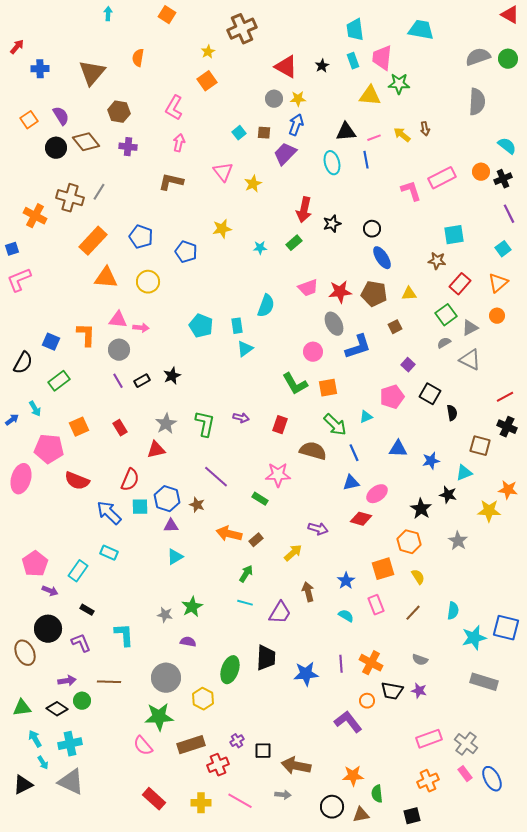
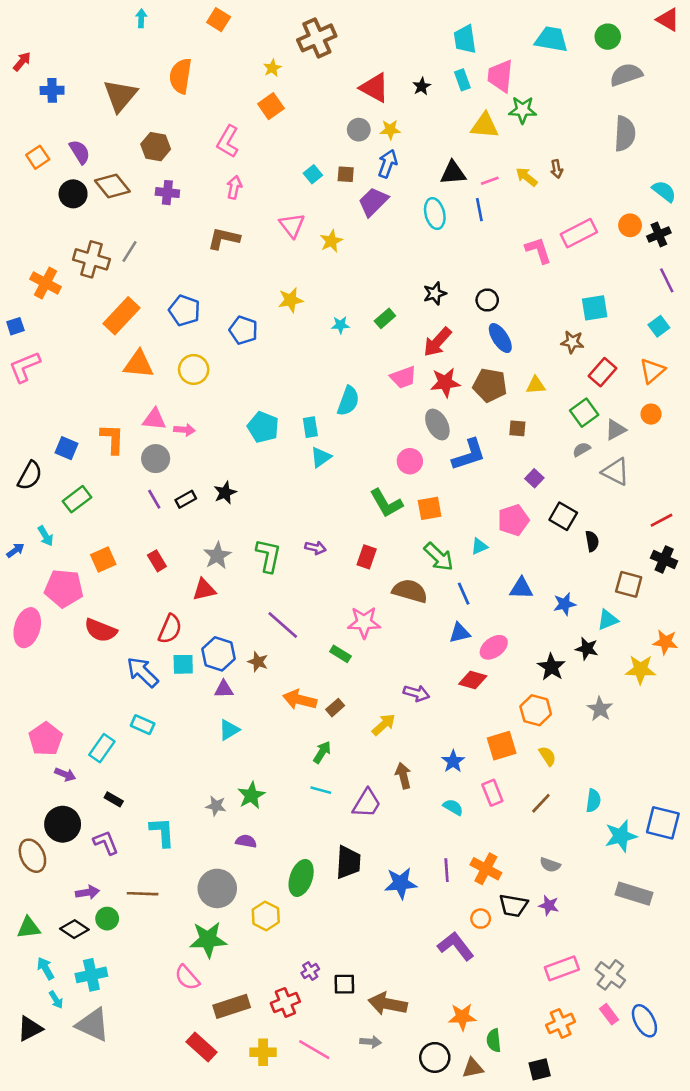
orange semicircle: (138, 58) -> (181, 76), size x1.5
green circle: (508, 59) -> (608, 37), moved
red arrow: (304, 210) -> (437, 342), moved, turned 30
brown square: (395, 327) -> (517, 428), turned 32
brown rectangle: (191, 745) -> (232, 1006), moved

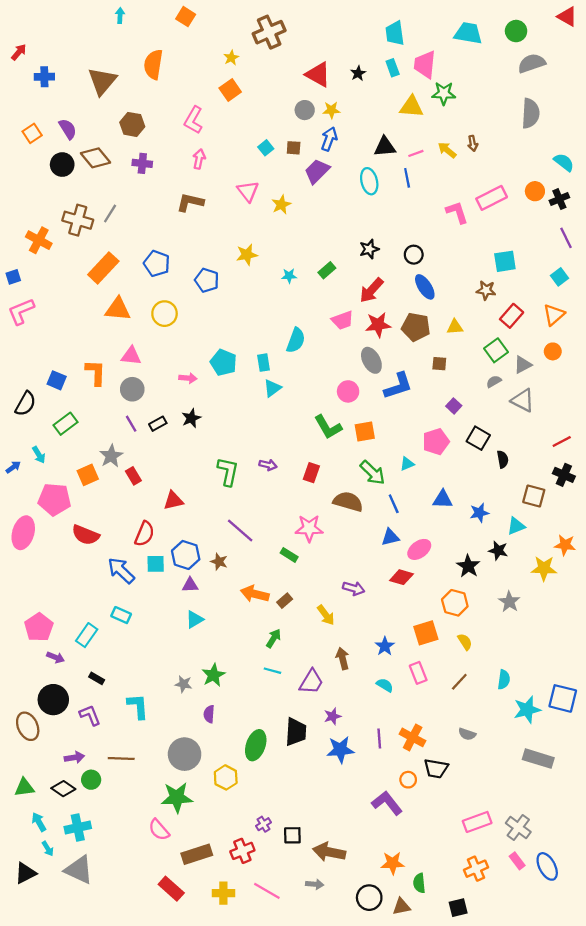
pink arrow: (184, 430) -> (188, 378), moved
gray star: (217, 556) -> (111, 456), moved
yellow arrow: (384, 725) -> (326, 615), turned 95
purple semicircle: (246, 841) -> (209, 714), turned -96
purple star: (549, 905) -> (332, 716), moved, turned -30

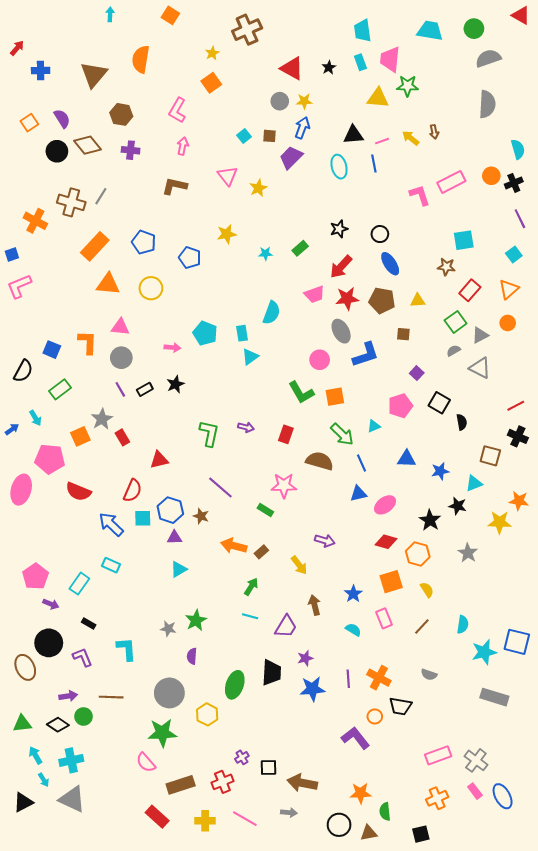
cyan semicircle: (564, 162) -> (518, 149), turned 36
red diamond: (401, 577) -> (386, 542), moved

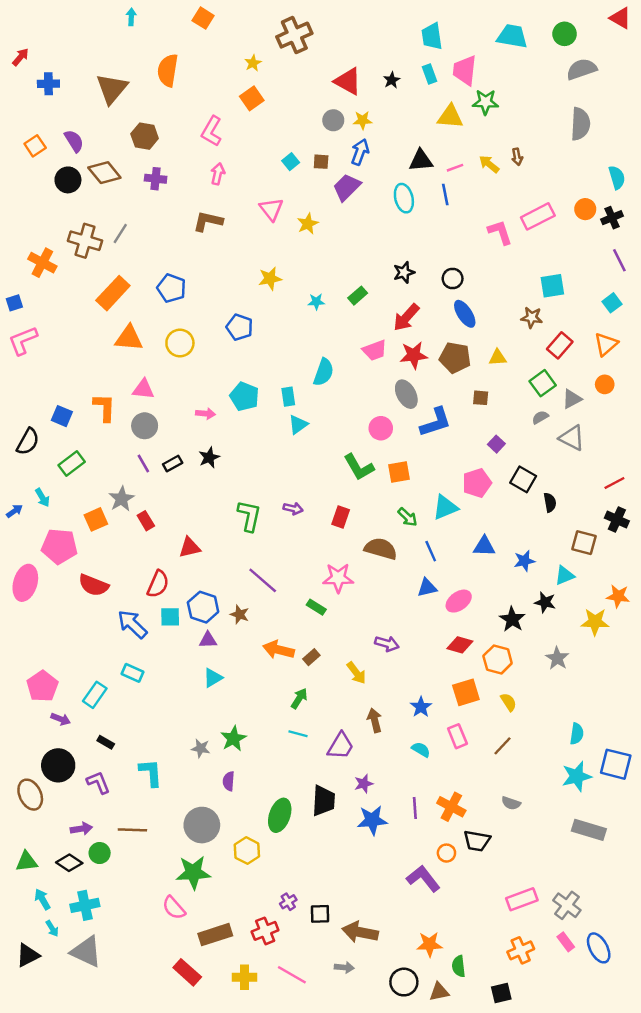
blue pentagon: (190, 258) -> (240, 327), moved
cyan triangle: (374, 426) -> (445, 507), size x1.6
green arrow: (342, 434) -> (408, 517), size x0.7
cyan semicircle: (463, 624) -> (577, 734), moved

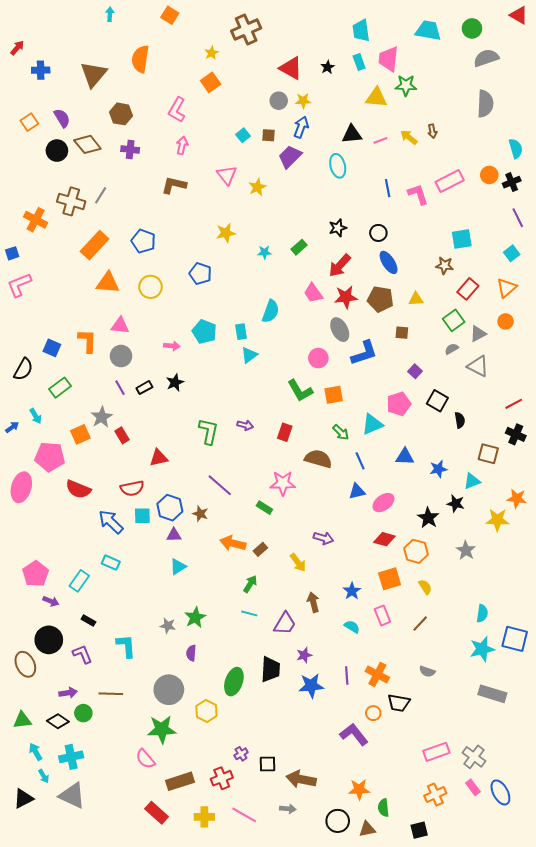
blue line: (445, 195) -> (388, 188), moved
pink trapezoid: (375, 350) -> (313, 293), turned 75
red semicircle: (158, 584) -> (132, 488), turned 55

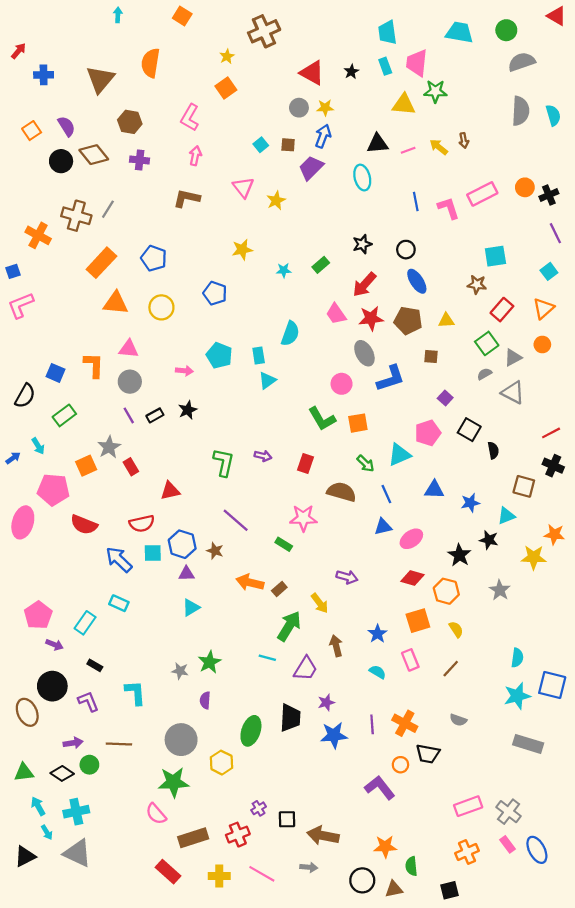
cyan semicircle: (516, 149) -> (553, 115), moved
green arrow: (250, 584) -> (289, 626), moved, size x1.6

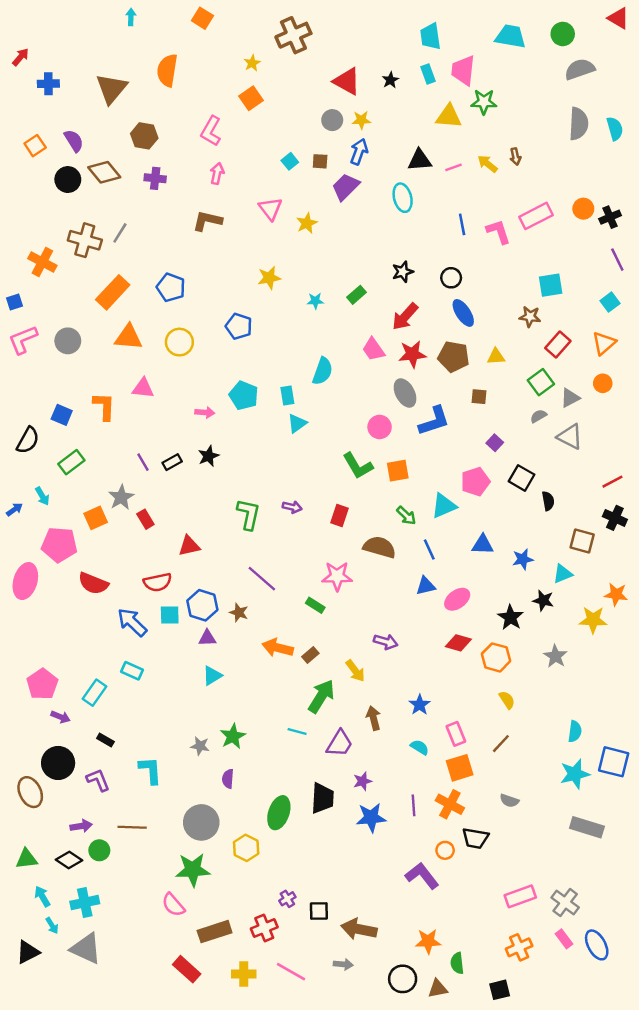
gray circle: (130, 382) -> (68, 341), moved
orange square: (418, 621) -> (460, 768), moved

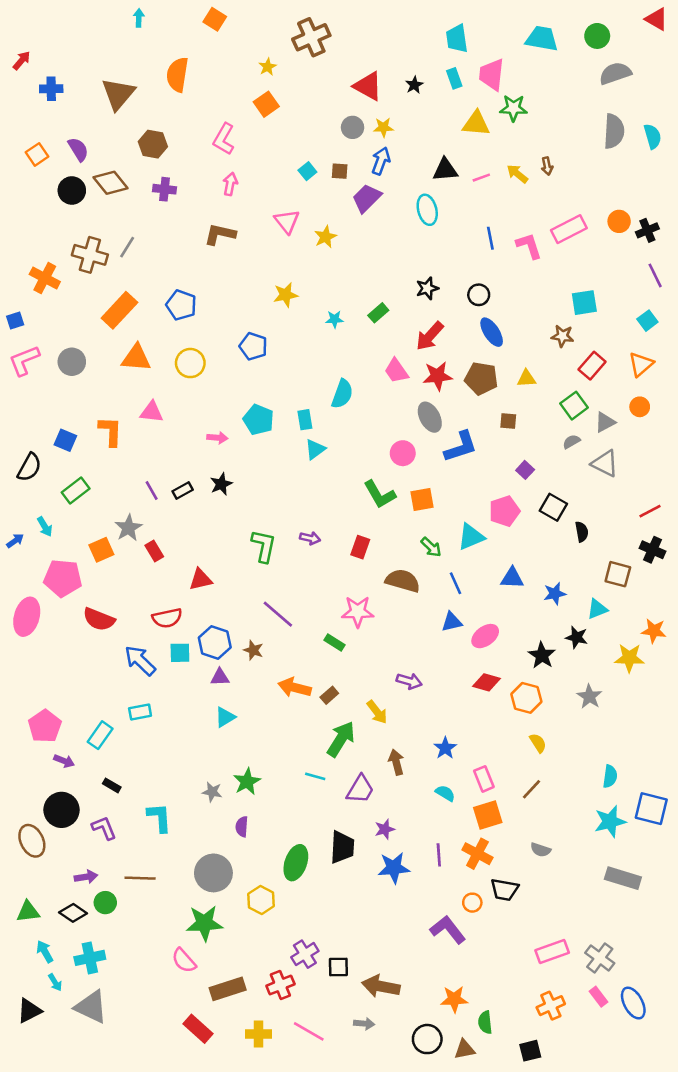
cyan rectangle: (132, 671) -> (140, 712), turned -35
purple cross: (287, 899) -> (305, 954), size x1.5

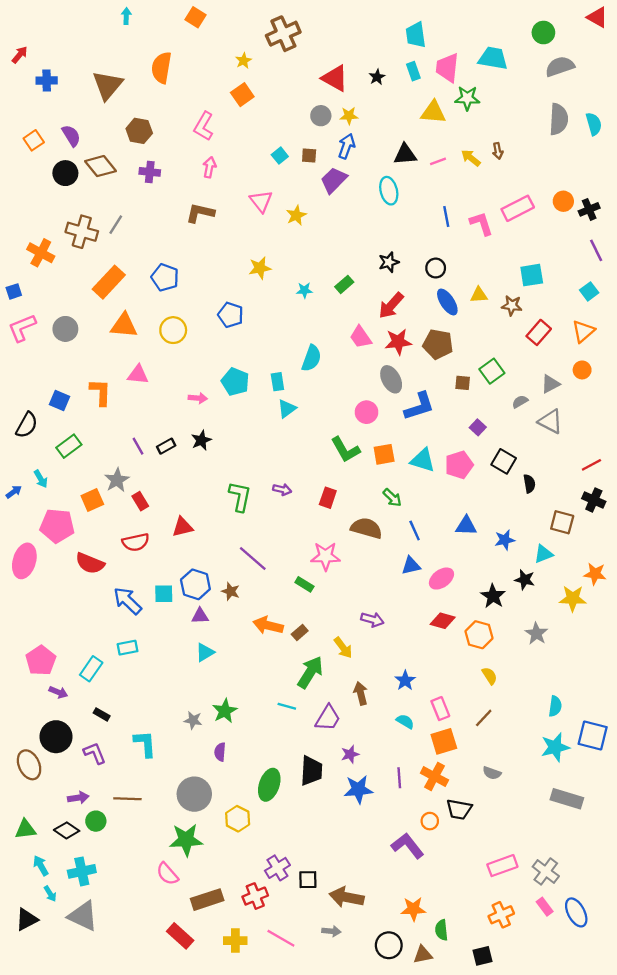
cyan trapezoid: (542, 39) -> (493, 58), moved
yellow triangle: (526, 378) -> (479, 295), moved
green square: (574, 406) -> (492, 371), moved
cyan triangle: (471, 537) -> (423, 460), moved, turned 40
red semicircle: (167, 618) -> (136, 542), moved

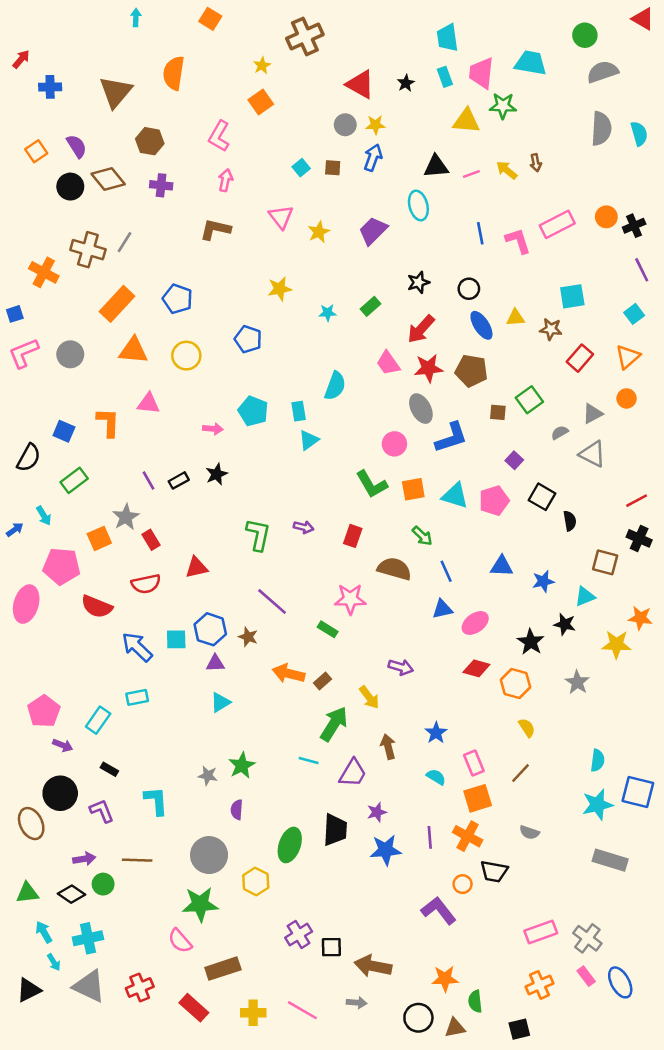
purple trapezoid: (334, 180) -> (373, 231), moved
red cross: (255, 896) -> (140, 987), moved

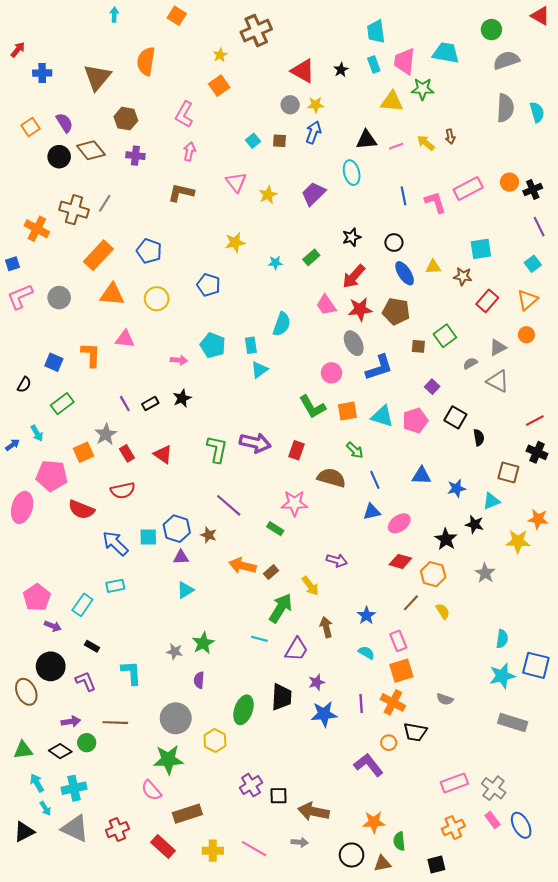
black semicircle: (29, 458) -> (24, 385), size x0.7
purple arrow: (304, 527) -> (255, 443), size x1.8
red triangle: (196, 567) -> (163, 454), moved, turned 48
brown line: (521, 773) -> (411, 603), moved

